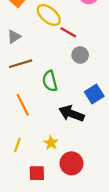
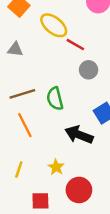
gray triangle: (14, 37) -> (15, 49), turned 40
brown line: (21, 64) -> (22, 94), moved

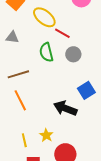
green semicircle: (55, 99) -> (46, 52), moved
yellow line: (19, 170) -> (24, 140), moved, turned -32

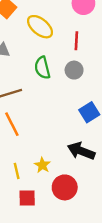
red line: (62, 33) -> (76, 41), moved, turned 63
black arrow: (65, 108) -> (81, 151), moved

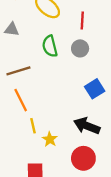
yellow line: (17, 171) -> (33, 126), moved
red circle: (65, 187) -> (83, 158), moved

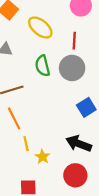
gray circle: (80, 48) -> (72, 68), size x1.5

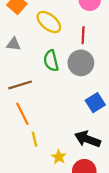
yellow star: (43, 157) -> (59, 157), moved

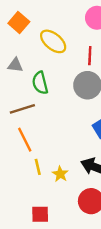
green semicircle: (51, 61) -> (40, 83), moved
yellow star: (59, 157) -> (60, 174), moved

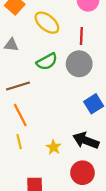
green semicircle: (40, 83) -> (47, 62), moved, turned -105
yellow line: (38, 167) -> (19, 142), moved

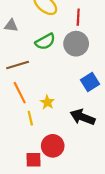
yellow line: (19, 142) -> (30, 118), moved
yellow star: (54, 147) -> (47, 102), moved
red circle: (82, 173) -> (53, 146), moved

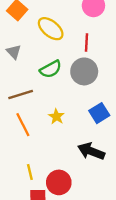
gray triangle: (11, 26) -> (14, 52), turned 40
yellow star: (47, 102) -> (56, 117), moved
yellow line: (30, 118) -> (30, 172), moved

